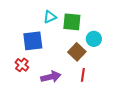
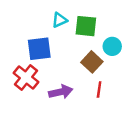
red cross: (22, 65) -> (26, 78), size x1.5

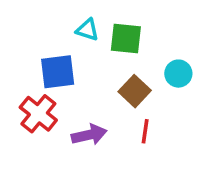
cyan triangle: (60, 20) -> (87, 30), turned 42
cyan circle: (112, 46) -> (178, 74), moved

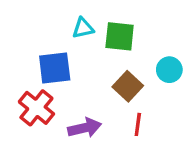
cyan triangle: (87, 30) -> (83, 28), turned -30

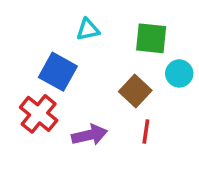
green square: (120, 36) -> (151, 38), moved
blue square: (55, 68) -> (58, 72), turned 36

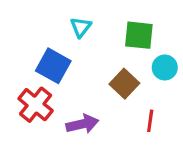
cyan triangle: (88, 30) -> (81, 27), turned -40
red line: (146, 131) -> (150, 121), moved

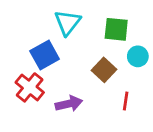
cyan triangle: (81, 27) -> (68, 23), size x1.5
blue square: (53, 66) -> (45, 55), turned 32

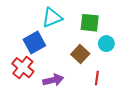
cyan triangle: (68, 23) -> (52, 17), turned 30

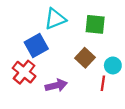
cyan circle: (106, 44) -> (113, 65), moved

